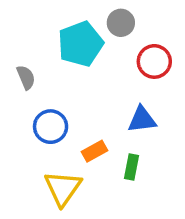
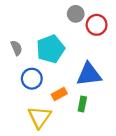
cyan pentagon: (80, 44) -> (50, 49), moved
red circle: (154, 61) -> (97, 25), moved
blue triangle: (142, 120) -> (89, 74), size x1.4

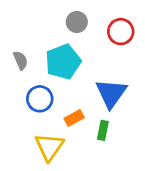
gray circle: (76, 14) -> (77, 22), moved
blue triangle: (89, 74) -> (111, 93), turned -48

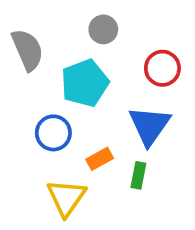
red circle: (121, 32) -> (162, 68), moved
gray semicircle: (21, 60) -> (28, 50), moved, size x1.6

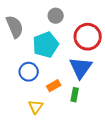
red circle: (162, 68) -> (88, 37), size x1.4
yellow triangle: (66, 198) -> (36, 107), size x0.7

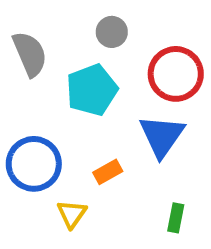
blue circle: (29, 72) -> (34, 164), moved, size x1.4
green rectangle: (75, 95) -> (176, 218), moved

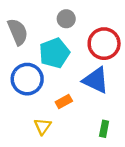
blue triangle: (162, 136) -> (96, 80), turned -40
blue circle: (34, 164) -> (27, 79), moved

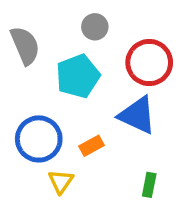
blue circle: (27, 79) -> (39, 139), moved

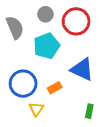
gray circle: (95, 27) -> (45, 14), moved
red circle: (149, 63) -> (76, 21), moved

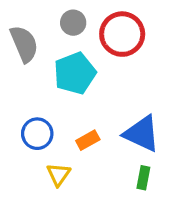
blue triangle: (82, 69) -> (142, 134), moved
blue circle: (23, 84) -> (37, 134), size x0.7

